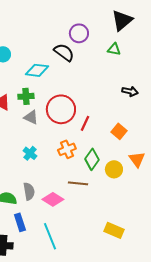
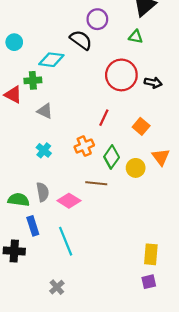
green cross: (26, 96) -> (33, 80), moved
red circle: (61, 109) -> (121, 75), moved
yellow rectangle: (114, 230) -> (151, 254), moved, turned 72

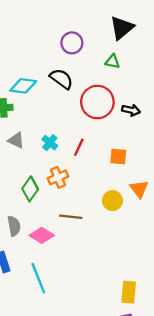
black semicircle: (81, 40) -> (61, 79), moved
orange square: (141, 126) -> (118, 157), turned -35
cyan cross: (44, 150) -> (50, 143), moved
green diamond: (112, 157) -> (30, 189), moved

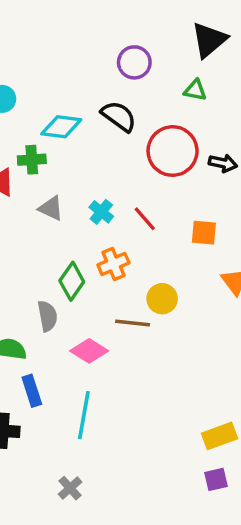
red line: (79, 147) -> (145, 219), turned -66
yellow circle: (112, 201) -> (162, 299), moved
gray semicircle: (14, 226) -> (47, 316), moved
cyan line: (38, 278) -> (84, 415), turned 32
yellow rectangle: (129, 292) -> (219, 436), turned 65

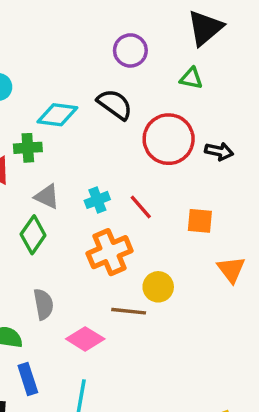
cyan cross: (101, 212) -> (97, 200), turned 30
orange cross: (113, 264) -> (110, 252), size x1.4
green diamond: (72, 281) -> (33, 235), moved

